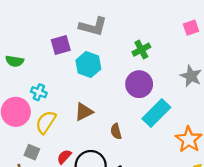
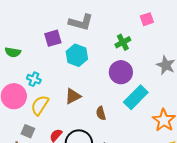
pink square: (191, 28) -> (147, 19), moved

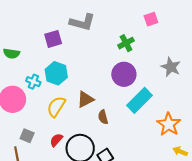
cyan hexagon: (77, 55) -> (56, 73), moved
brown triangle: (73, 96) -> (85, 99), moved
yellow semicircle: (40, 105) -> (56, 107), moved

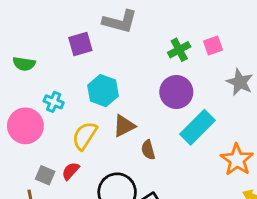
pink square: (151, 19) -> (213, 45), moved
cyan hexagon: (56, 73) -> (103, 91), moved
red semicircle: (56, 140) -> (71, 171), moved

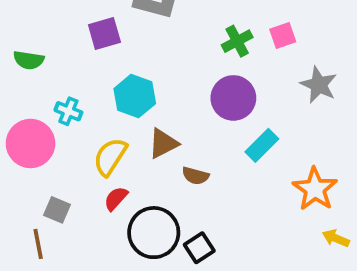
cyan rectangle: (197, 127) -> (262, 145), size x0.7
brown semicircle: (148, 150) -> (195, 176), turned -60
red semicircle: (71, 171) -> (116, 198), moved

